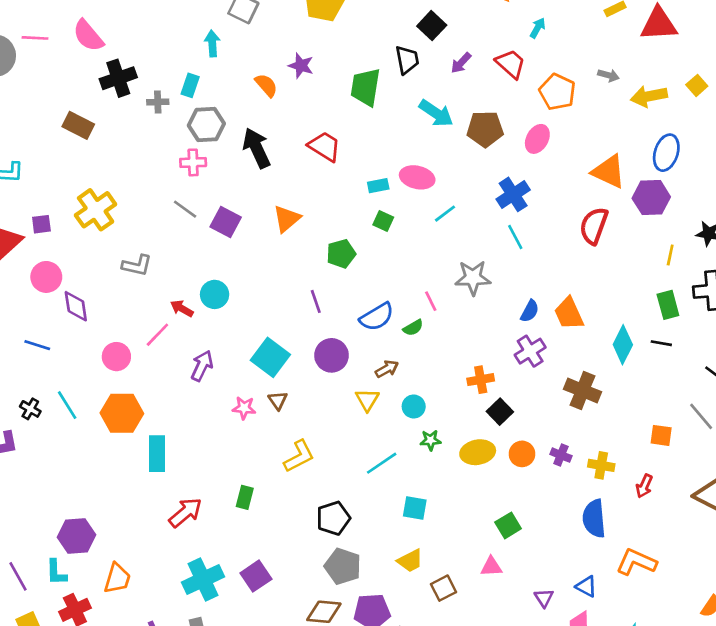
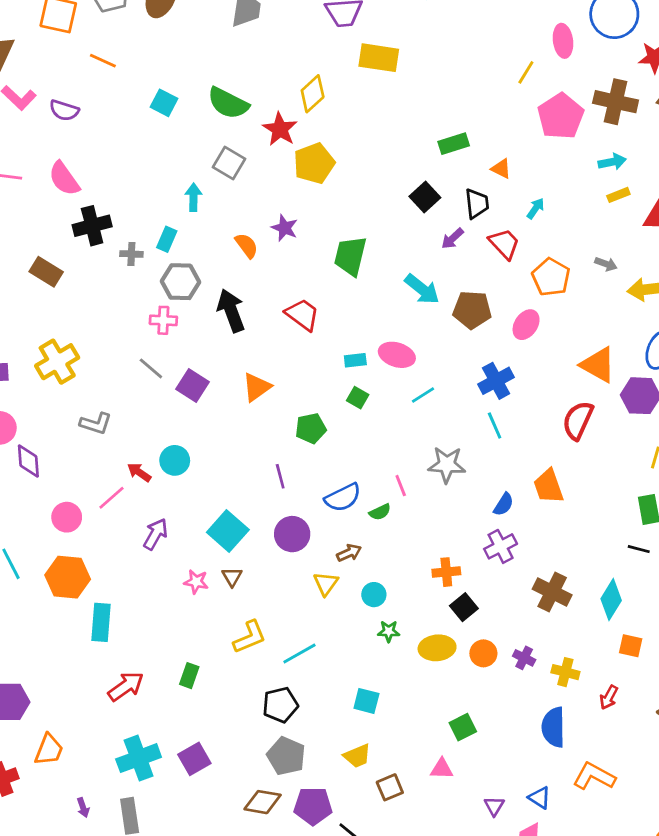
black trapezoid: (407, 60) -> (477, 204), moved
orange trapezoid: (569, 314) -> (548, 486), moved
cyan diamond: (623, 345) -> (611, 600), moved
cyan line: (382, 463) -> (299, 653), moved

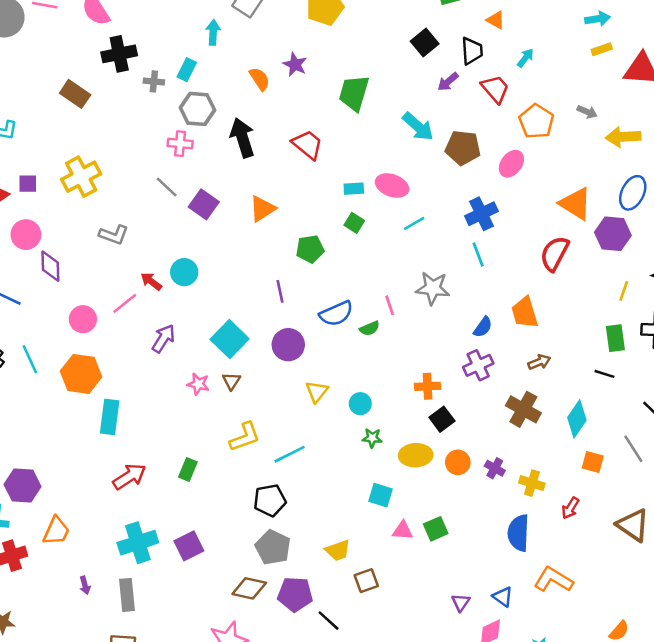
brown arrow: (349, 553) -> (539, 362), moved
cyan square: (366, 701) -> (380, 495), moved
pink triangle: (442, 769) -> (403, 530), moved

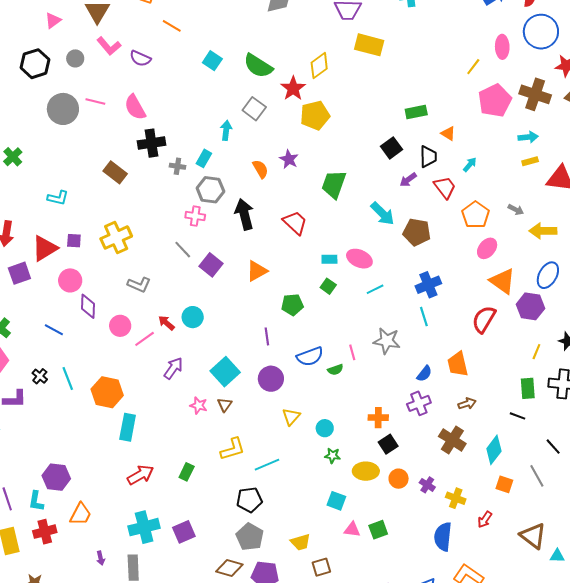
pink ellipse: (511, 164) -> (487, 248), moved
pink circle: (83, 319) -> (120, 326), moved

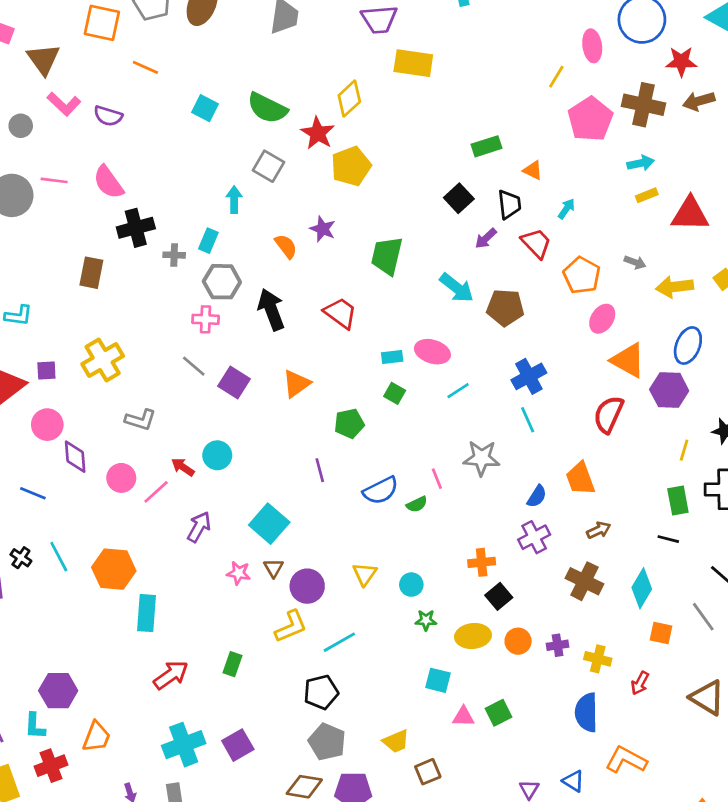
brown rectangle: (115, 172) -> (91, 273), turned 70
purple circle: (271, 379) -> (307, 586), moved
purple cross: (427, 485) -> (558, 645), turned -35

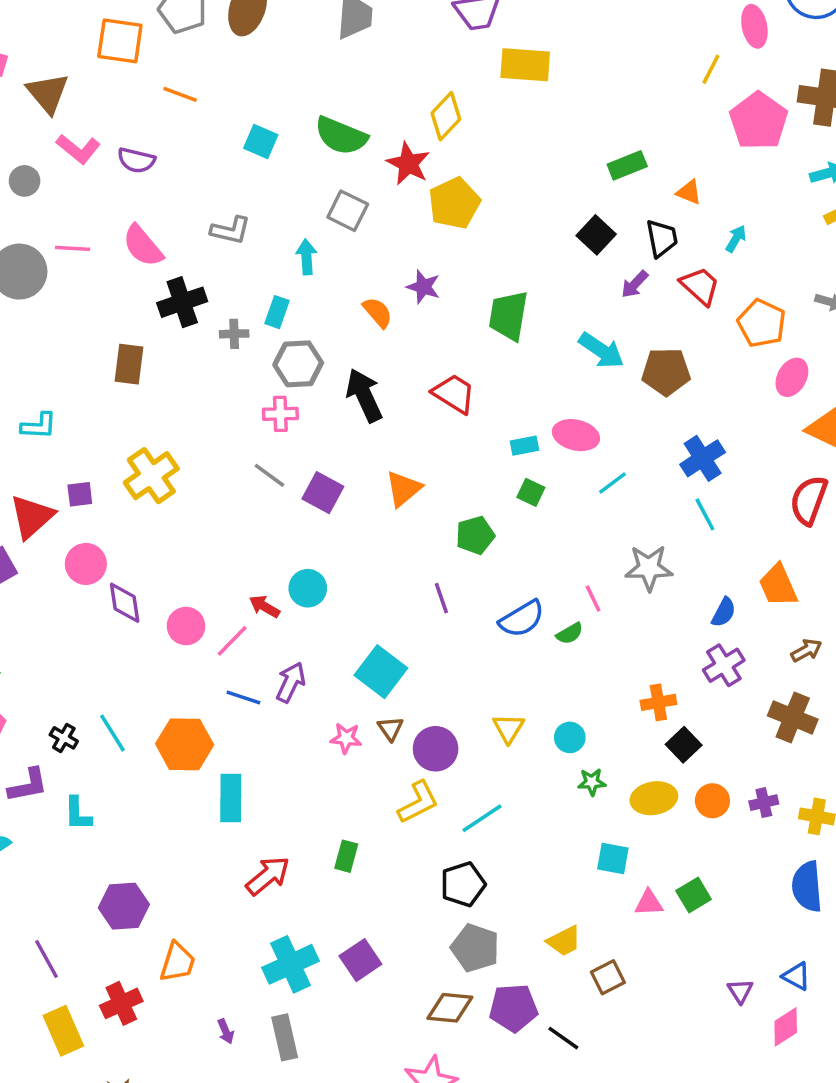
gray L-shape: (140, 420) -> (231, 230), moved
blue line: (33, 493) -> (243, 698), moved
cyan L-shape: (35, 726) -> (78, 814), moved

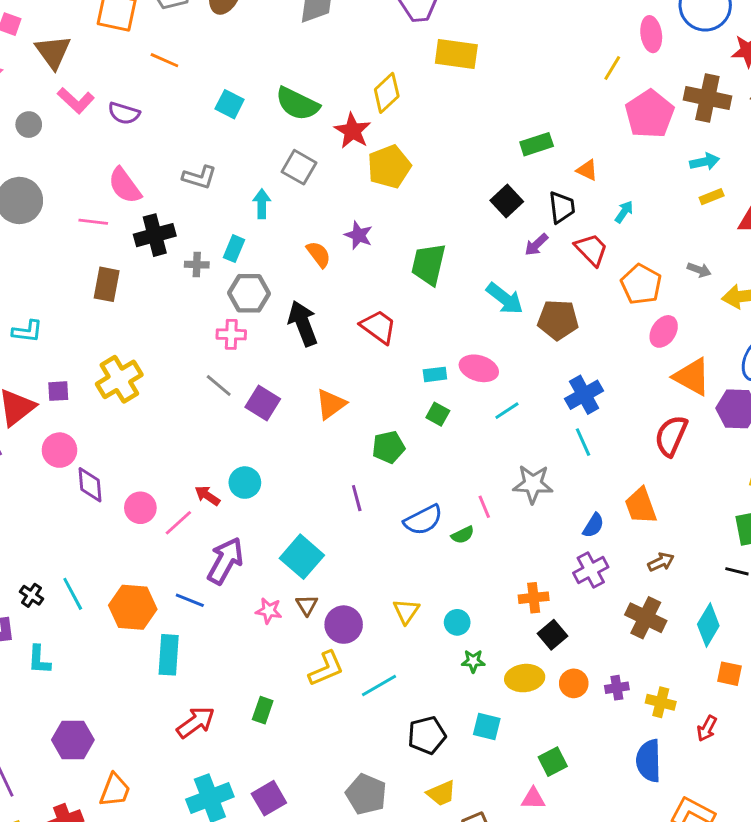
pink line: (73, 248) -> (93, 222), moved
purple arrow: (291, 682) -> (225, 561), size x1.4
blue line: (243, 698) -> (190, 600), moved
black pentagon: (463, 884) -> (427, 735), moved
pink triangle: (649, 903) -> (533, 798), moved

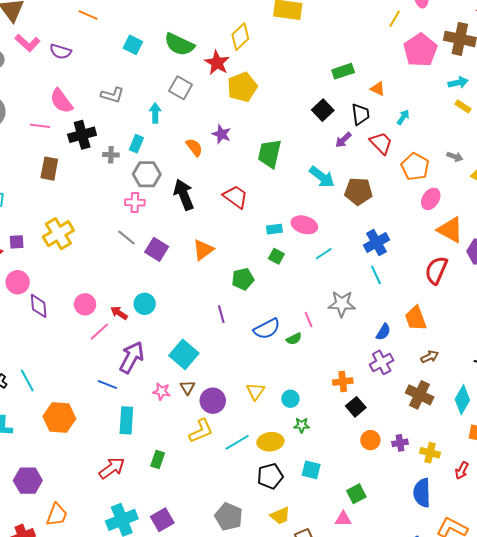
yellow rectangle: (712, 197) -> (463, 106), turned 56
pink circle: (140, 508) -> (85, 304), moved
orange hexagon: (133, 607) -> (59, 418), moved
cyan rectangle: (169, 655) -> (126, 420), moved
yellow ellipse: (525, 678) -> (270, 442), moved

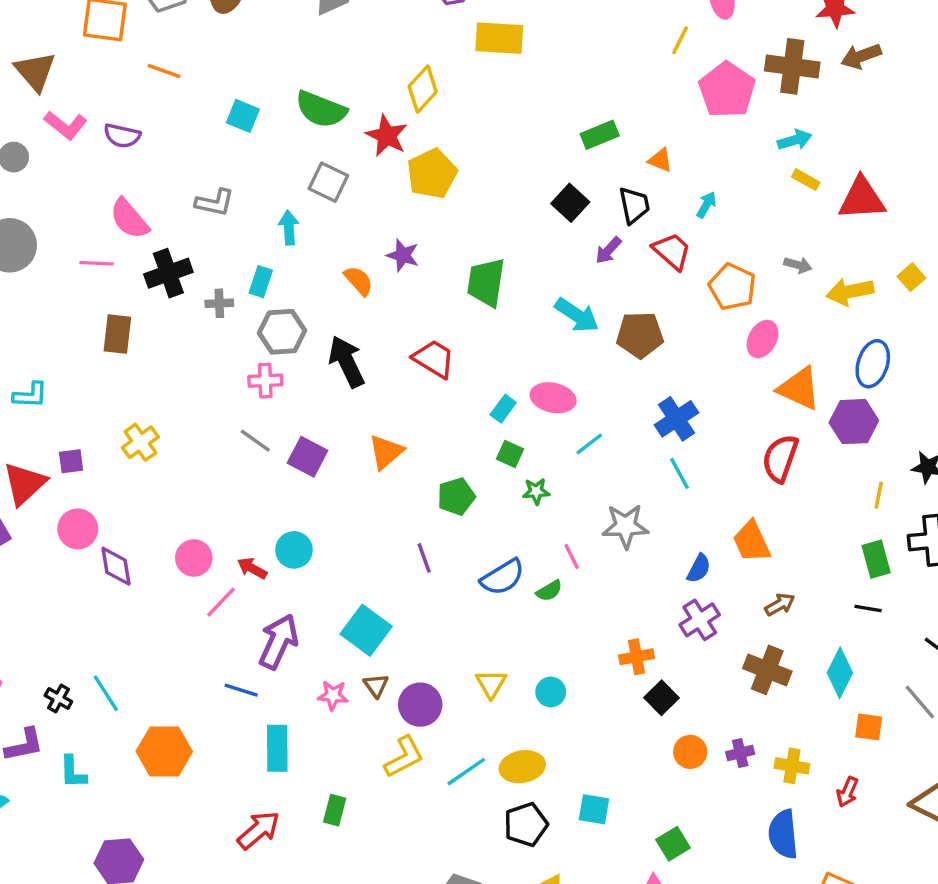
cyan rectangle: (274, 229) -> (503, 409), turned -42
yellow cross: (58, 234) -> (140, 442), size x0.7
green star: (302, 425) -> (536, 491), moved

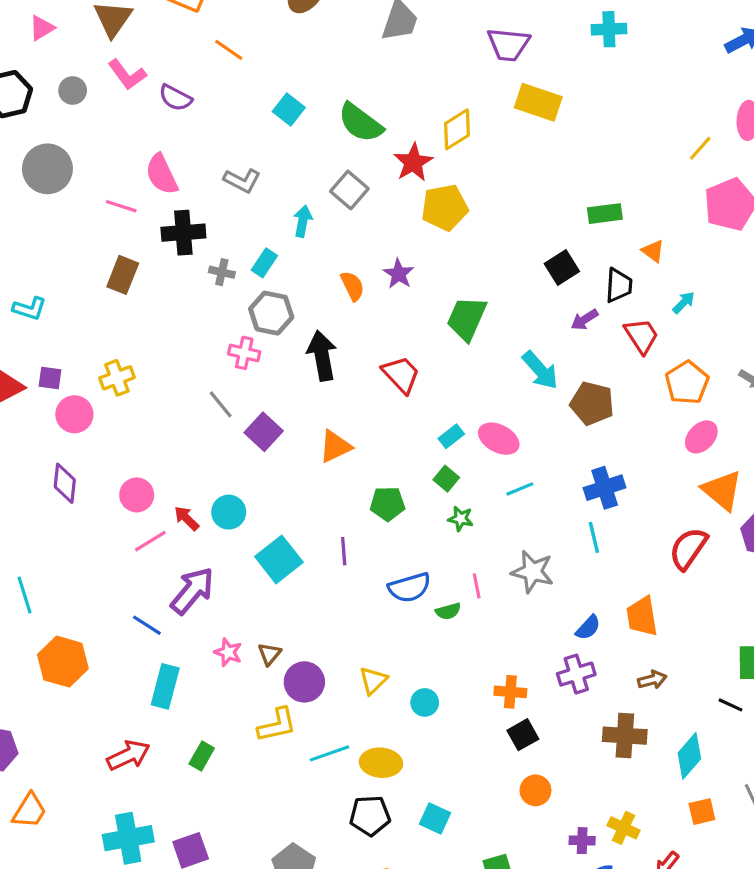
pink circle: (78, 529) -> (74, 414), moved
cyan square: (366, 630) -> (279, 559), moved
brown cross: (767, 670) -> (625, 736), turned -33
orange square: (869, 727) -> (702, 812), turned -36
purple cross: (740, 753) -> (582, 841), moved

